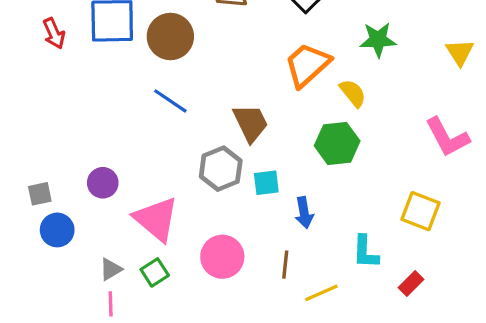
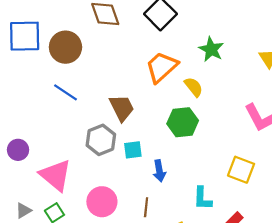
green star: (378, 40) -> (211, 49), turned 30

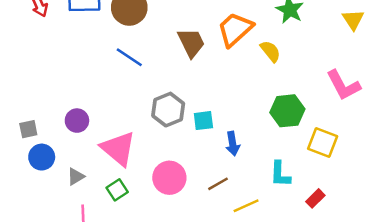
brown trapezoid: (122, 108) -> (191, 43), moved
green hexagon: (183, 122) -> (287, 111), moved
brown line: (146, 207) -> (218, 184), turned 54
gray triangle: (24, 211) -> (76, 177), moved

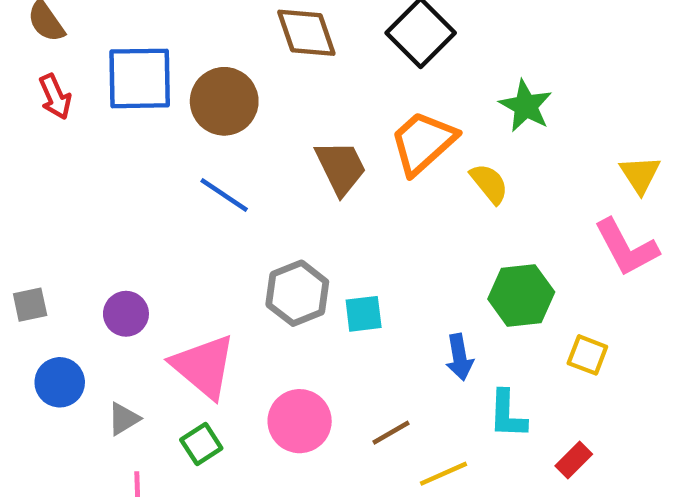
yellow triangle: (353, 20) -> (640, 174), moved
gray square: (28, 129) -> (30, 305), moved
yellow square: (323, 142) -> (587, 355), size x0.7
blue arrow: (233, 144) -> (459, 357), moved

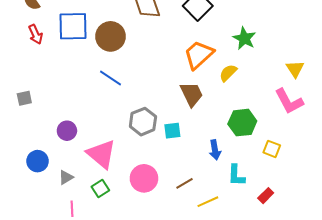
brown trapezoid: (341, 168) -> (192, 94), moved
yellow semicircle: (489, 184) -> (228, 73), turned -96
gray square: (30, 305) -> (24, 98), moved

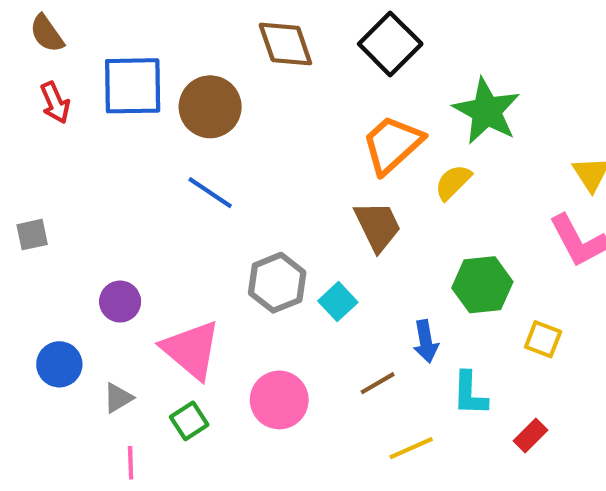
green star: (244, 38) -> (487, 111), size x1.4
cyan square: (172, 131) -> (338, 302), turned -36
brown line: (185, 183) -> (378, 383), moved

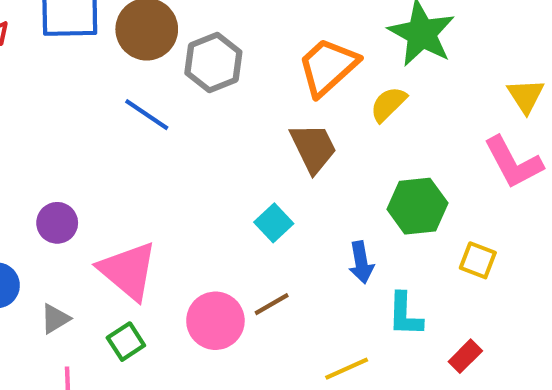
gray hexagon: (277, 283) -> (213, 63), moved
brown line: (378, 383) -> (272, 304), moved

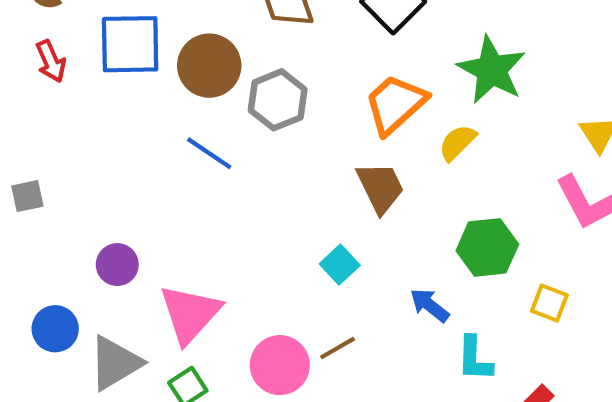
blue arrow: (361, 262) -> (430, 305), turned 138
pink triangle: (128, 271) -> (190, 314), turned 32
gray triangle: (55, 319) -> (115, 363), size x1.8

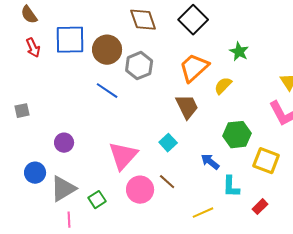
green star: (492, 70) -> (239, 52), size x0.6
yellow square: (549, 303) -> (266, 161), size x1.5
pink triangle: (190, 314) -> (123, 156), moved
brown line: (338, 348) -> (167, 182), turned 72

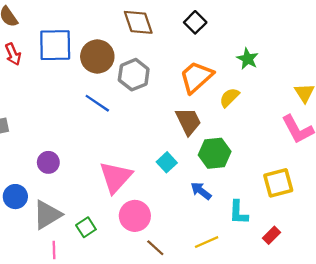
black square: (193, 20) -> (195, 22), size x0.7
green hexagon: (237, 135) -> (215, 153), moved
yellow square: (266, 161) -> (278, 183), turned -36
blue arrow: (210, 162) -> (201, 191), moved
brown line: (167, 182) -> (155, 248), moved

